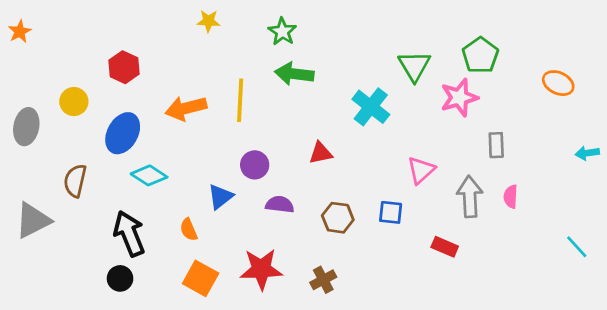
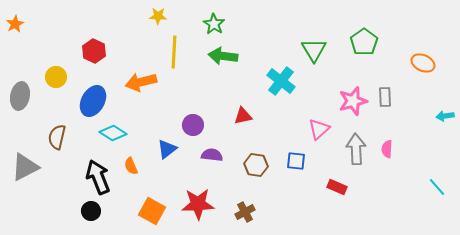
pink star: (459, 98) -> (353, 101), moved
yellow line: (240, 100) -> (174, 52), moved
gray rectangle: (496, 145) -> (385, 97), moved
orange semicircle: (189, 230) -> (131, 166), moved

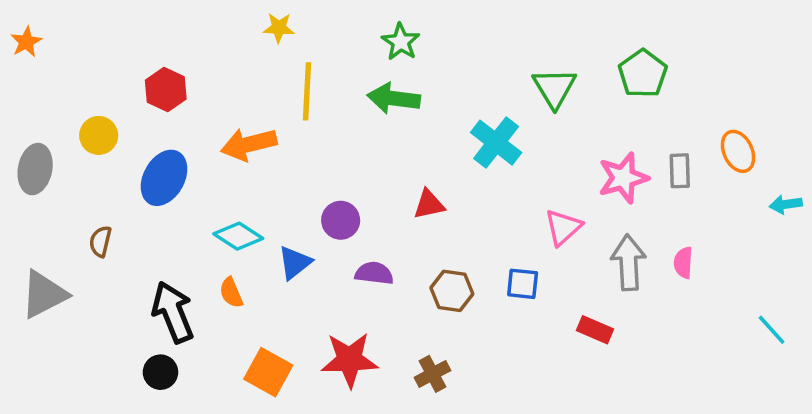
green star: (214, 24) -> (401, 42), moved
orange ellipse: (423, 63) -> (738, 151), moved, turned 40
cyan diamond: (113, 133) -> (238, 236), moved
brown semicircle: (57, 137) -> (100, 241), size x0.7

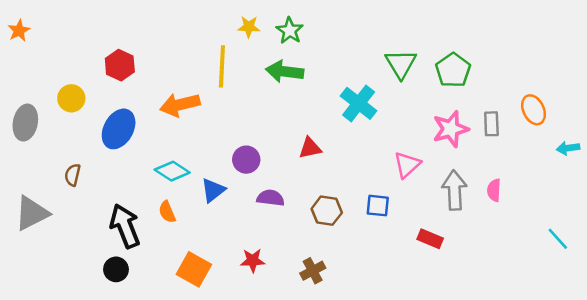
yellow star: (279, 28) -> (249, 27), moved
green pentagon: (643, 74) -> (453, 70), moved
red star: (349, 360) -> (253, 260), size x0.6

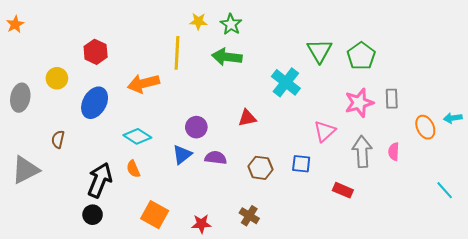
orange ellipse: (534, 110) -> (425, 127), moved
blue triangle: (213, 190) -> (182, 155), moved
black arrow: (125, 226) -> (100, 180), turned 44
red star: (253, 260) -> (201, 224), moved
brown cross: (313, 271) -> (249, 216), turned -30

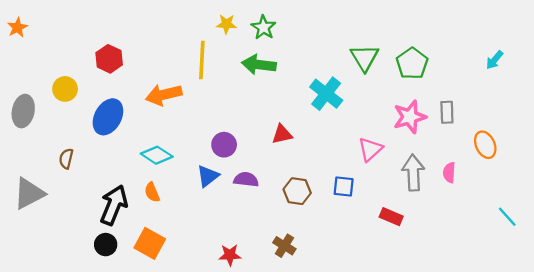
cyan arrow: (453, 118) -> (495, 60), moved, turned -42
orange square: (155, 215) -> (150, 243), moved

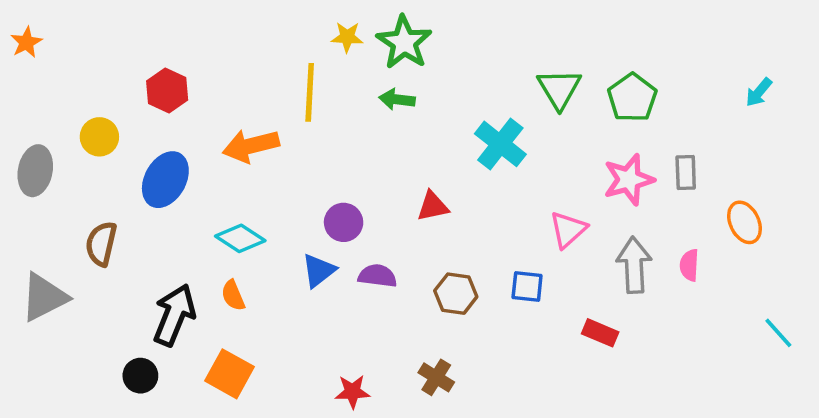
green star: (264, 27) -> (404, 42), size x1.4
green arrow: (259, 65) -> (397, 99), size x0.7
brown semicircle: (66, 159) -> (101, 244), size x1.4
black circle: (106, 245) -> (140, 376), moved

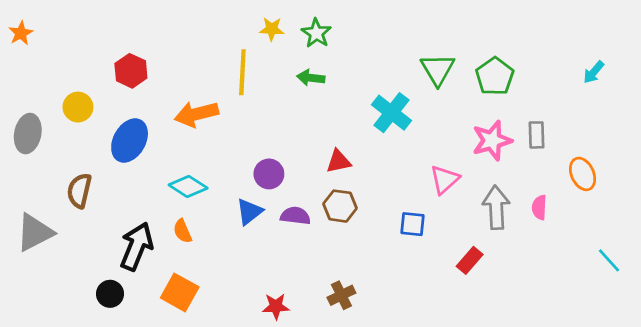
green star: (404, 42) -> (316, 33), size x0.7
brown hexagon: (456, 294) -> (340, 206), moved
red rectangle: (600, 333) -> (470, 260), turned -72
brown cross: (436, 377) -> (341, 295), turned 32

